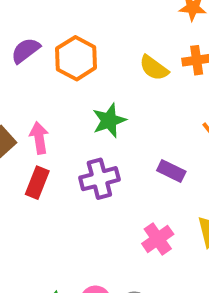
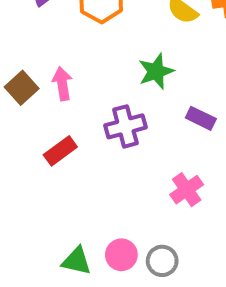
green star: (109, 120) -> (156, 71), moved
red rectangle: (37, 183) -> (60, 151), moved, turned 32

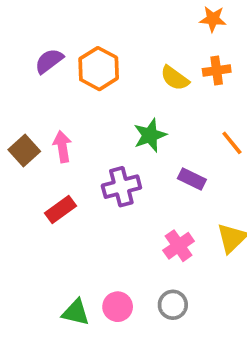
gray circle: (162, 261) -> (173, 305), moved

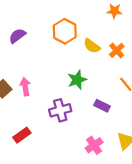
orange hexagon: (99, 69) -> (65, 31), moved
orange cross: (217, 70) -> (117, 50), moved, turned -35
red rectangle: (60, 210) -> (22, 135), moved

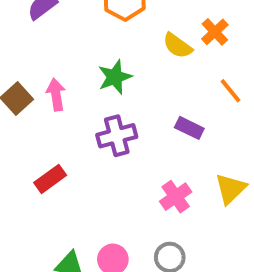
yellow semicircle: (92, 46) -> (178, 46), moved
green star: (77, 80) -> (115, 77), moved

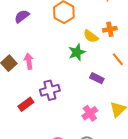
orange cross: (215, 32) -> (110, 29), turned 32
green star: (115, 77) -> (77, 52), moved
purple cross: (117, 136) -> (50, 90), moved

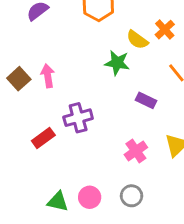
orange cross: (110, 29) -> (165, 30), turned -32
green star: (77, 52) -> (117, 63), turned 30

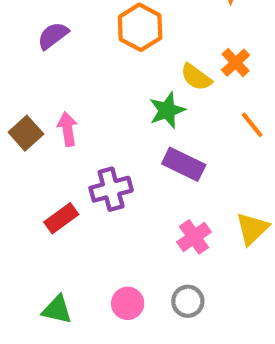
green star: (117, 63) -> (167, 110), turned -30
purple rectangle: (146, 100) -> (184, 164), moved, size x1.4
green triangle: (58, 202) -> (57, 310), moved

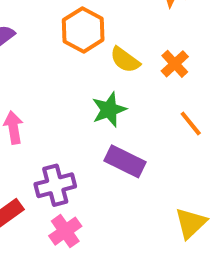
yellow semicircle: (196, 77) -> (125, 60), moved
pink cross: (194, 237) -> (65, 231), moved

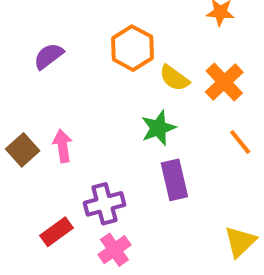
orange cross: (175, 64) -> (224, 82), size x1.4
purple rectangle: (125, 161) -> (174, 180), turned 51

